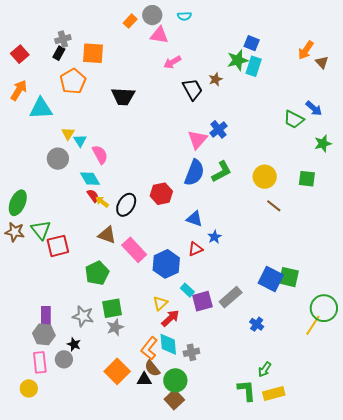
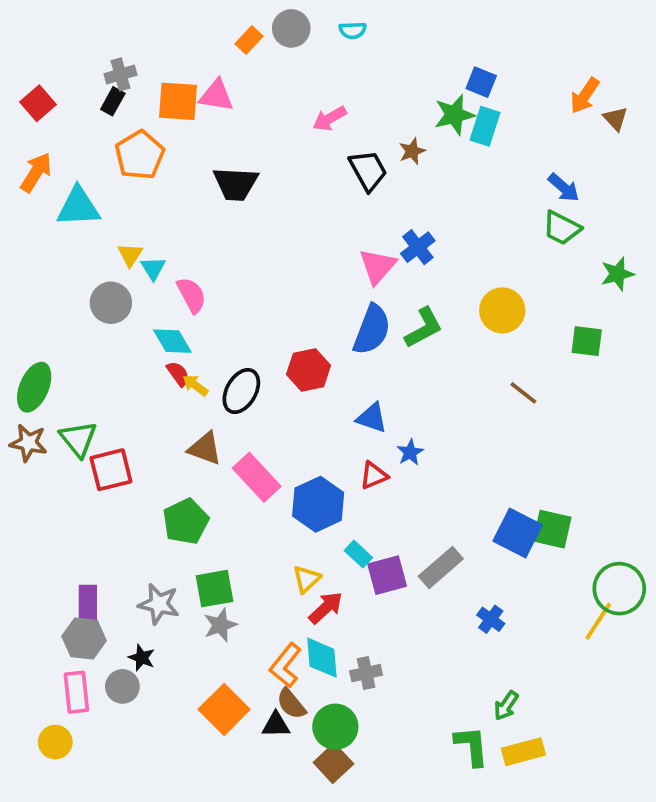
pink triangle: (159, 35) -> (216, 96), moved
blue arrow: (314, 108) -> (564, 188), moved
yellow circle: (265, 177) -> (502, 310), moved

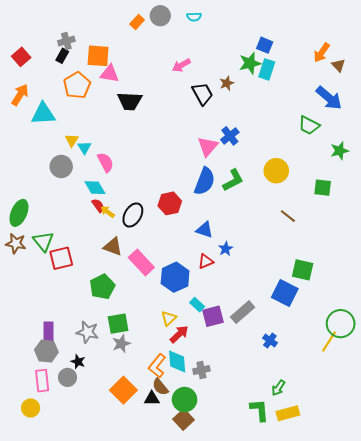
pink triangle: (216, 96) -> (110, 74), moved
blue arrow: (564, 188) -> (329, 98), moved, size x1.5
green square: (552, 529) -> (303, 270), moved

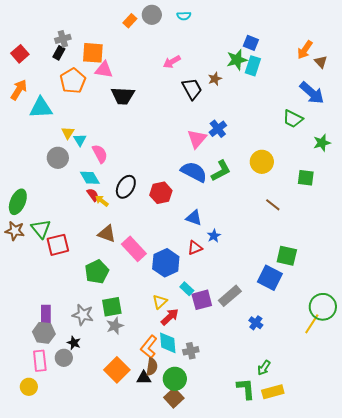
blue semicircle: (205, 181) -> (194, 172), turned -84
black ellipse: (133, 215) -> (126, 187), moved
brown semicircle: (160, 387) -> (152, 367), turned -132

